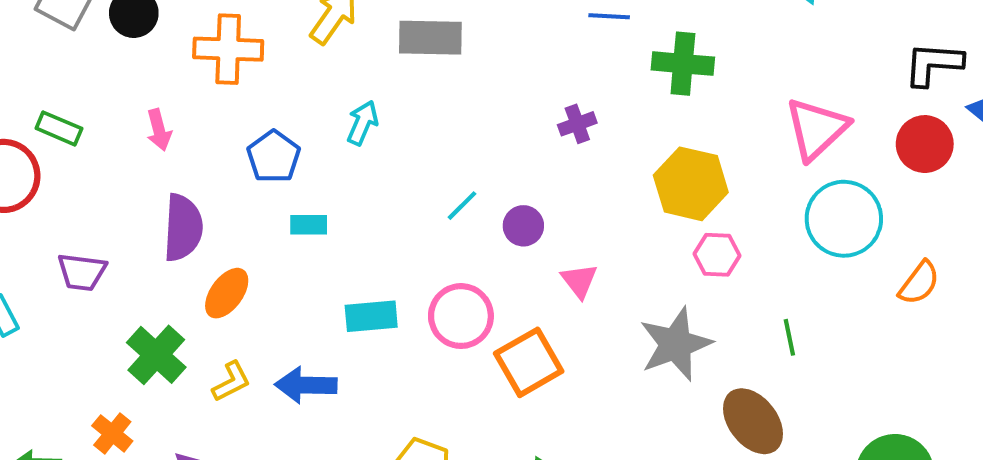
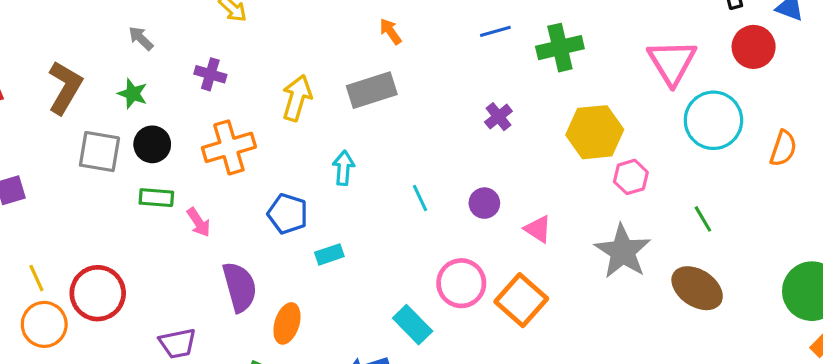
green rectangle: (59, 128) -> (156, 198), moved
cyan line: (462, 206) -> (420, 198), moved, turned -52
cyan rectangle: (371, 316) -> (413, 325), moved, turned 69

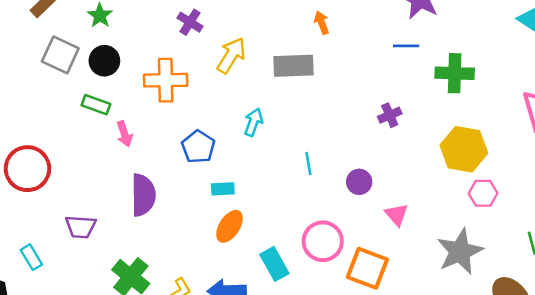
purple cross: (210, 74) -> (190, 22), moved
orange square: (521, 300) -> (367, 268), turned -36
orange ellipse: (287, 323) -> (229, 226), moved

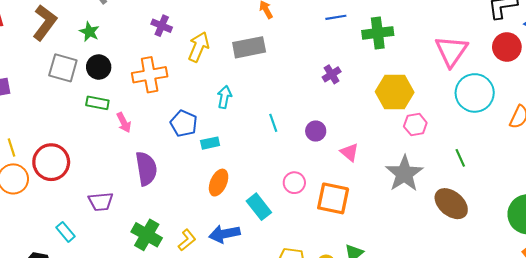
cyan rectangle: (223, 189) -> (210, 143), moved
pink circle: (323, 241) -> (294, 183), size x0.7

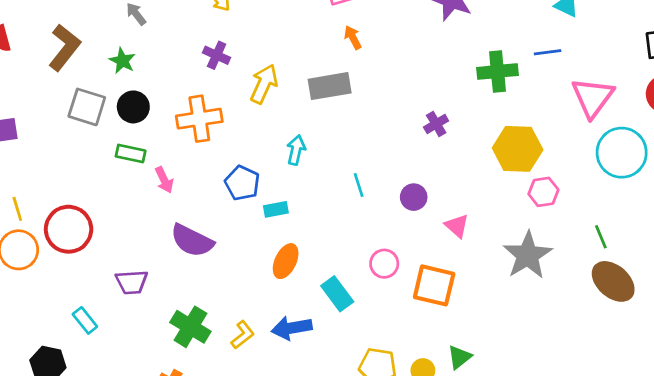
blue line: (336, 17) -> (548, 52), moved
purple semicircle: (146, 169) -> (192, 241), turned 124
brown ellipse: (451, 204) -> (613, 281), moved

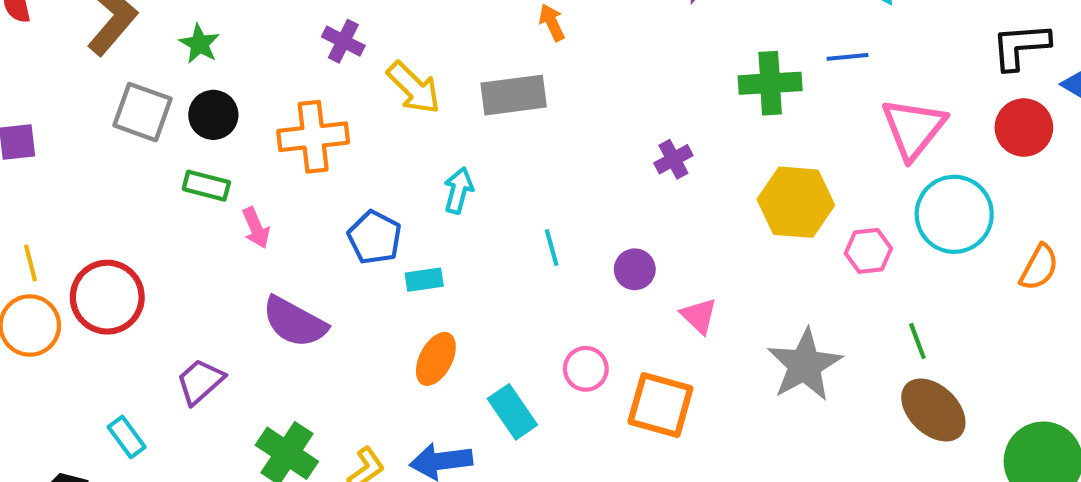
yellow arrow: (264, 84) -> (414, 88), turned 108
pink hexagon: (543, 192) -> (868, 251), moved
purple trapezoid: (132, 282) -> (200, 381), turned 140

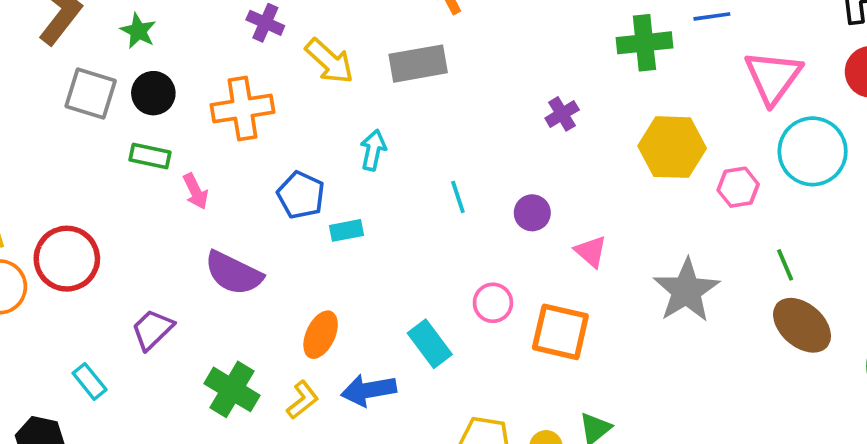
orange ellipse: (436, 359) -> (321, 335), moved

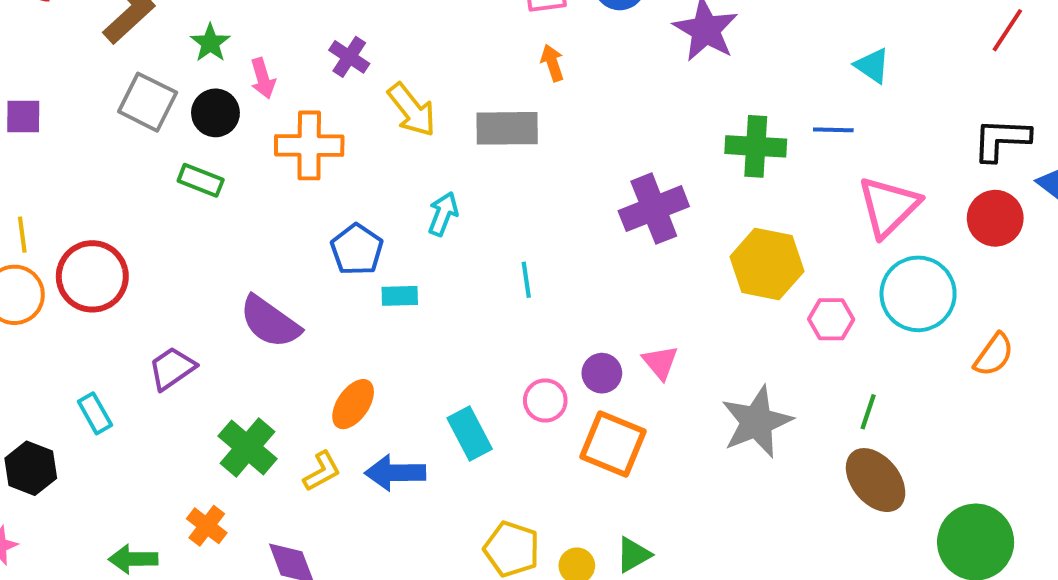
purple cross: (562, 114) -> (654, 209), size x1.8
pink arrow: (196, 191) -> (263, 78), moved
purple circle: (532, 213) -> (602, 373), moved
green line: (785, 265) -> (868, 412), turned 32

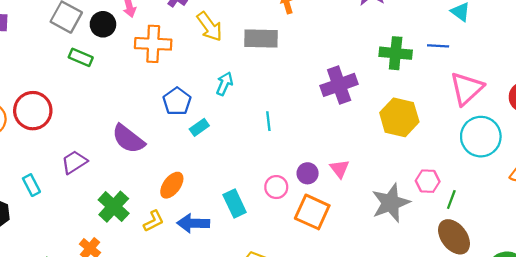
green rectangle: (201, 180) -> (81, 57), moved
cyan rectangle: (400, 296) -> (199, 127), turned -36
pink hexagon: (831, 319) -> (428, 181), moved

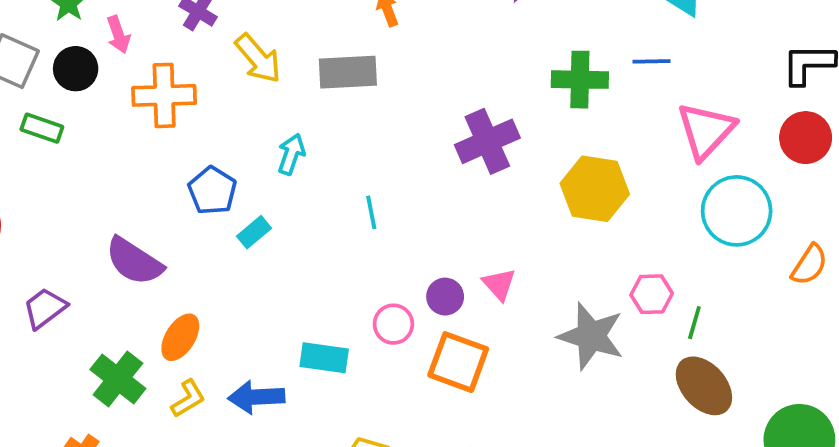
orange ellipse: (172, 185) -> (180, 337), moved
cyan rectangle: (235, 203) -> (324, 358), turned -52
gray star: (391, 203) -> (591, 336), turned -30

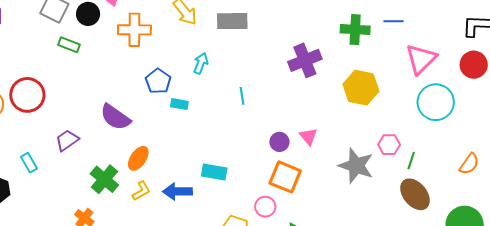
cyan rectangle: (254, 232) -> (179, 104), turned 48
orange semicircle: (809, 265) -> (469, 164), moved
pink circle: (393, 324) -> (265, 207), moved

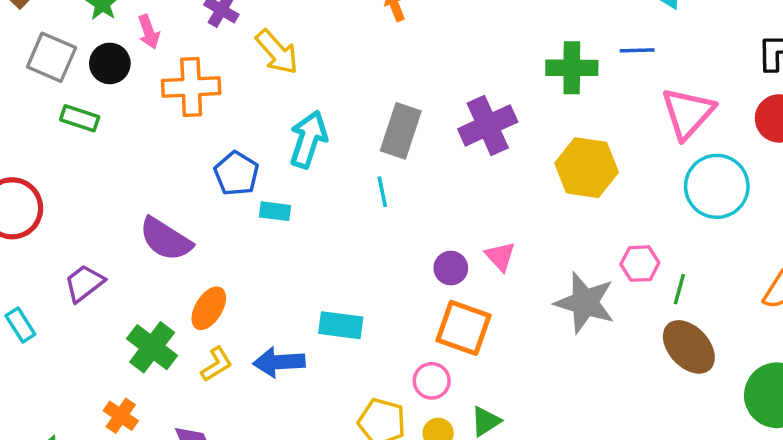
gray rectangle: (232, 21) -> (401, 131), moved, turned -68
cyan arrow: (201, 63) -> (308, 139), size x1.5

